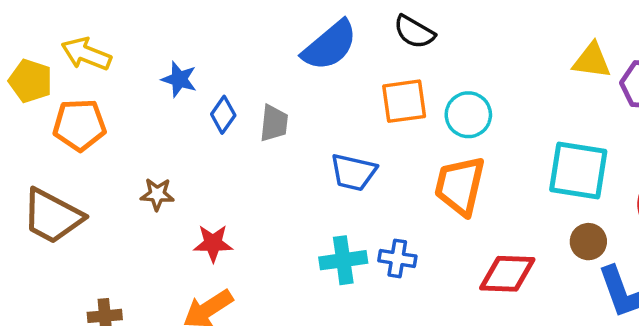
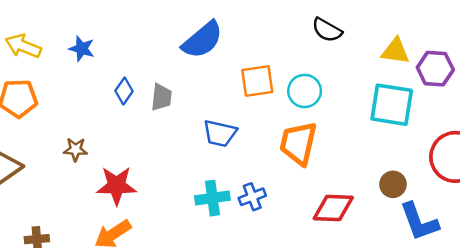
black semicircle: (414, 32) -> (327, 30), moved
blue star: (179, 79) -> (82, 49), moved
cyan square: (578, 171) -> (392, 105), moved
red star: (213, 243) -> (117, 186), size x1.4
blue cross: (397, 258) -> (252, 197), turned -30

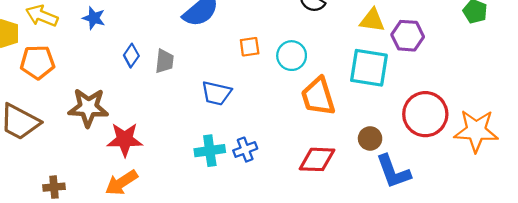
orange square: (257, 81) -> (250, 47), size x0.7
orange trapezoid: (298, 143) -> (318, 96), moved, turned -30
brown star: (75, 149) -> (88, 108), size x1.8

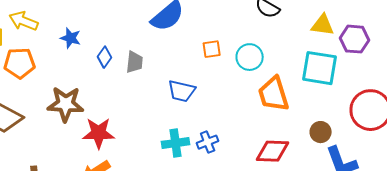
blue star: (94, 18) -> (71, 38), moved

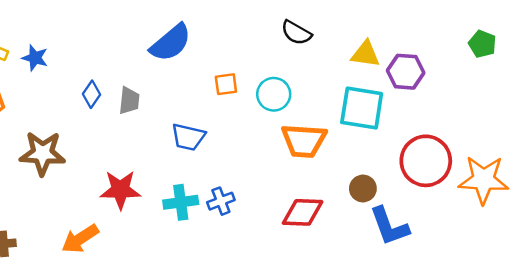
blue star: (71, 38) -> (35, 58), moved
orange trapezoid: (274, 94) -> (304, 141), turned -69
red star: (99, 133) -> (120, 190), moved

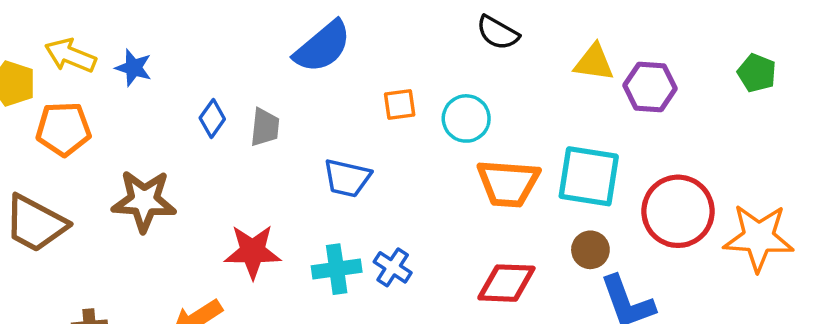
green pentagon: (482, 44) -> (757, 73), moved
cyan square: (362, 108) -> (589, 176), moved
blue cross: (221, 201) -> (393, 267), turned -36

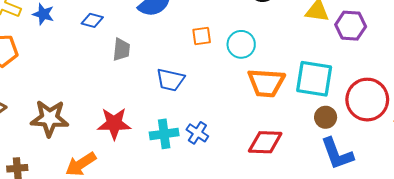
blue diamond: (212, 118) -> (92, 20), moved, turned 70
brown star: (144, 201) -> (50, 118), moved
brown circle: (590, 250) -> (326, 117), moved

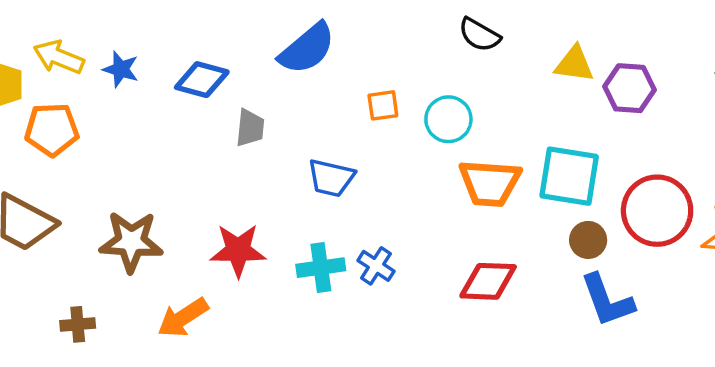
blue diamond: (92, 20) -> (202, 80), size x1.4

